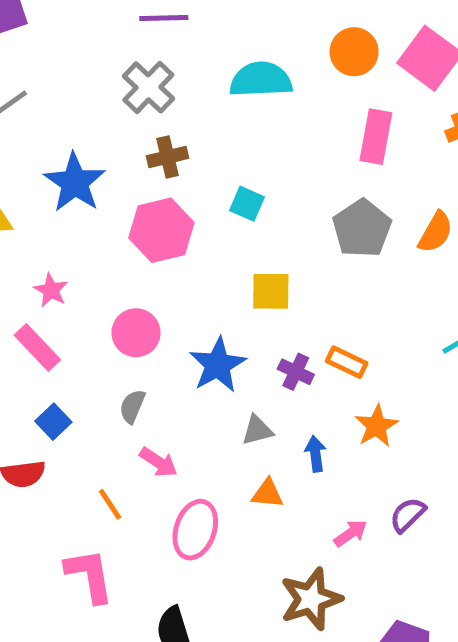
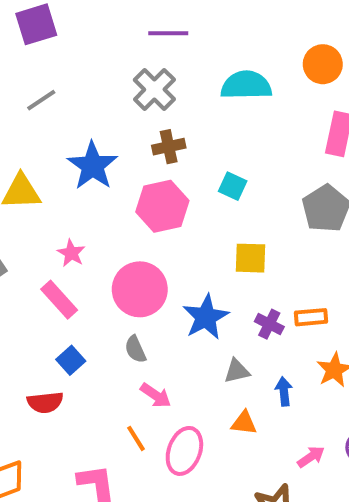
pink circle: (136, 333) -> (140, 289), size x1.4
orange rectangle: (347, 362) -> (311, 317), turned -32
gray semicircle: (132, 406) -> (135, 349), turned -48
orange line: (110, 504) -> (136, 438), moved

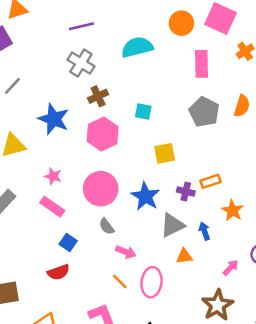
gray triangle: (237, 371) -> (172, 225), size x1.5

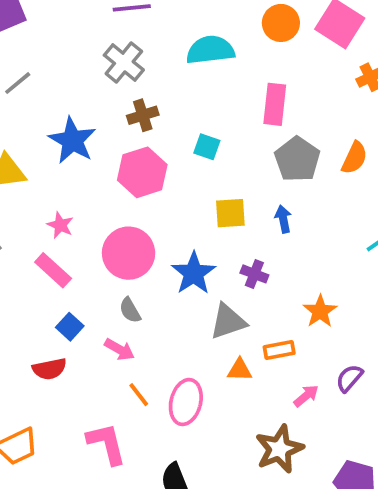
pink rectangle: (201, 64) -> (275, 104), moved
orange rectangle: (211, 181) -> (279, 350), moved
blue arrow: (204, 231) -> (283, 219), moved
pink arrow: (126, 252) -> (119, 349), moved

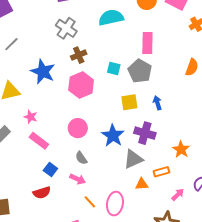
gray pentagon: (297, 159) -> (140, 71), moved
pink star: (60, 225) -> (31, 117), moved
pink circle: (129, 253) -> (78, 128), size x0.7
purple cross: (254, 274) -> (145, 133), size x1.5

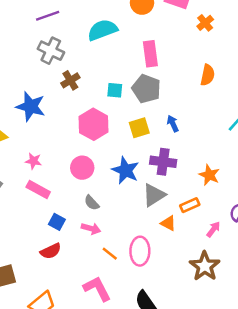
pink hexagon: (81, 85) -> (93, 124), moved
pink star: (31, 117) -> (33, 161), moved
orange triangle: (142, 184) -> (168, 223), turned 40

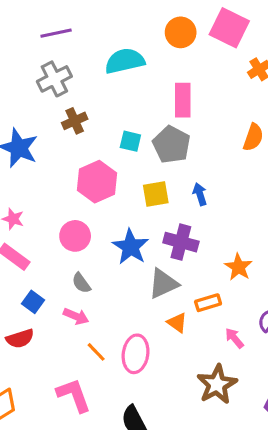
gray cross: (51, 51) -> (54, 79), turned 30
pink arrow: (213, 229) -> (234, 338), turned -84

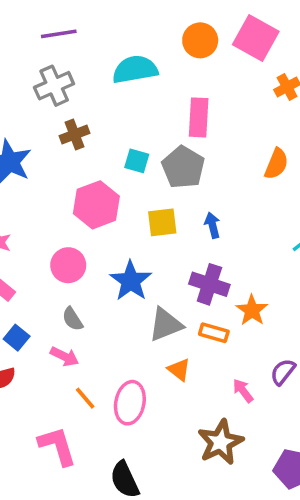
purple cross: (181, 242) -> (209, 284), moved
orange rectangle: (208, 303) -> (214, 333), moved, turned 30

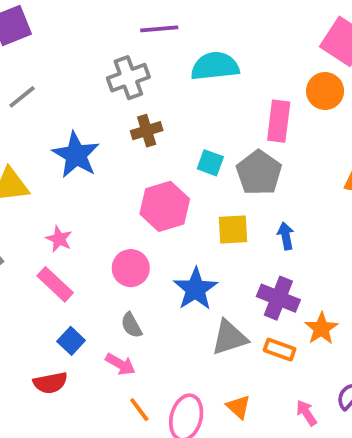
purple line: (59, 34) -> (159, 29), moved
orange circle: (200, 40) -> (325, 91), moved
orange triangle: (179, 370) -> (238, 407), moved

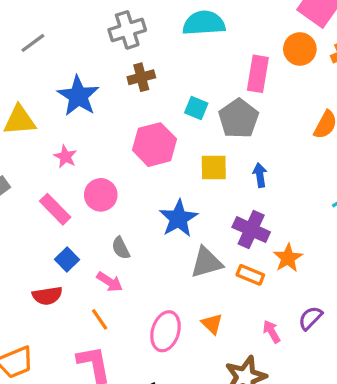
pink star: (59, 239) -> (65, 157), moved
pink circle: (131, 268) -> (101, 195), moved
orange line: (139, 410) -> (100, 319), moved

